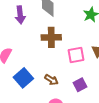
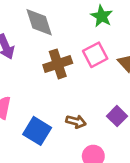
pink square: (76, 55) -> (95, 55), moved

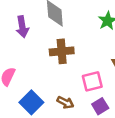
pink square: (95, 55) -> (92, 81), moved

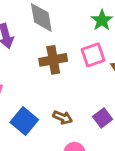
pink square: (92, 81) -> (93, 55), moved

